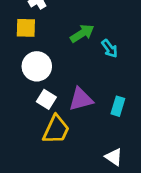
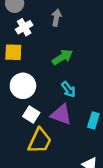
cyan arrow: (110, 48) -> (68, 89), moved
purple triangle: (81, 99) -> (61, 114), turned 35

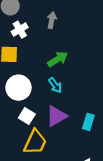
cyan arrow: (68, 89) -> (55, 85), moved
purple triangle: (61, 114) -> (56, 116), turned -50

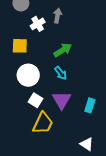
white cross: (20, 30) -> (38, 24), moved
purple triangle: (56, 116) -> (62, 100), turned -30

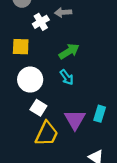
gray arrow: (57, 16) -> (63, 12), turned -104
purple triangle: (62, 100) -> (75, 120), moved

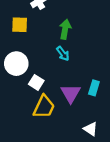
green arrow: (69, 51) -> (65, 29), turned -48
white circle: (30, 80) -> (16, 64), moved

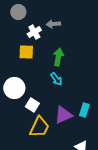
yellow square: (20, 25) -> (26, 52), moved
purple triangle: (71, 94) -> (63, 115), turned 36

